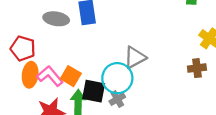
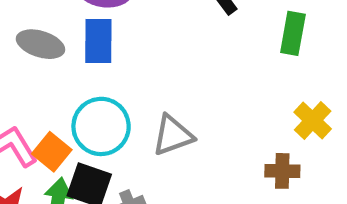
cyan circle: (117, 78) -> (101, 126), moved

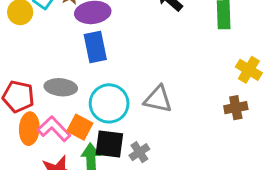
gray ellipse: (40, 44) -> (61, 87), moved
gray triangle: (173, 135) -> (158, 99), turned 44

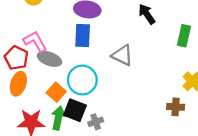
gray triangle: (158, 99) -> (122, 55), moved
pink L-shape: (54, 129) -> (35, 41), moved

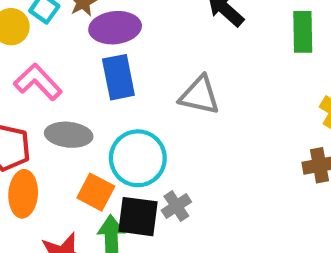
pink L-shape: (35, 41) -> (38, 82), moved
gray cross: (96, 122) -> (176, 206), moved

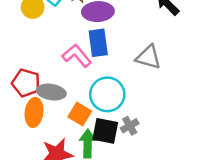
pink L-shape: (38, 82) -> (77, 56), moved
gray ellipse: (69, 135) -> (51, 92), moved

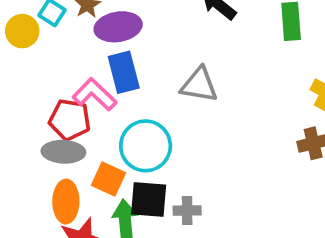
red pentagon: (26, 83) -> (70, 120), moved
orange ellipse: (34, 112) -> (66, 202), moved
gray cross: (130, 126) -> (187, 210), moved, turned 36

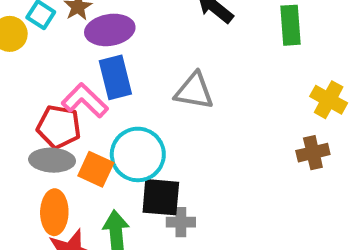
orange square: (109, 179) -> (96, 169), moved
black square: (149, 199) -> (161, 197), moved

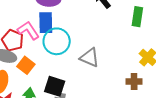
gray triangle: (194, 91) -> (90, 58), moved
cyan circle: (138, 154) -> (57, 41), moved

